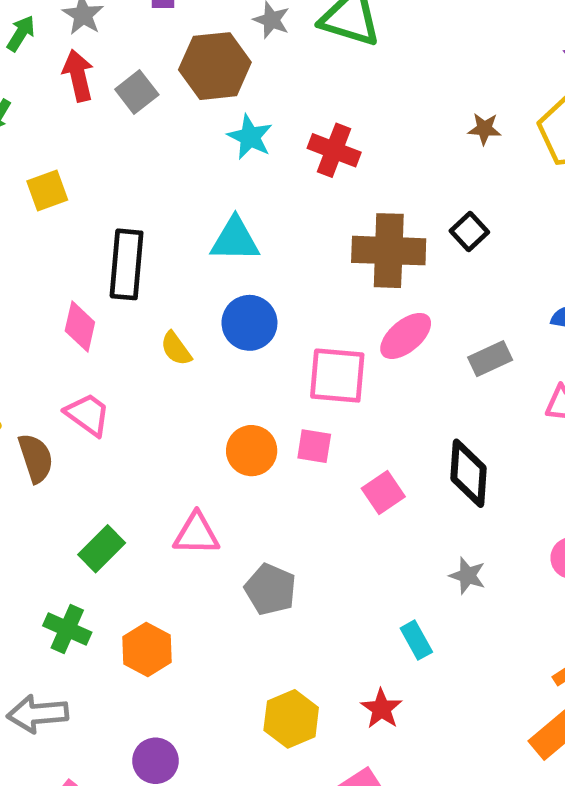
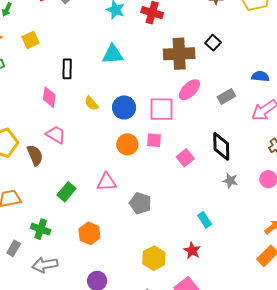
black rectangle: (127, 264) -> (67, 69), size x0.7
blue circle: (249, 323) -> (124, 108), moved
gray star: (467, 576) -> (230, 181), moved
green cross: (67, 629) -> (41, 229), moved

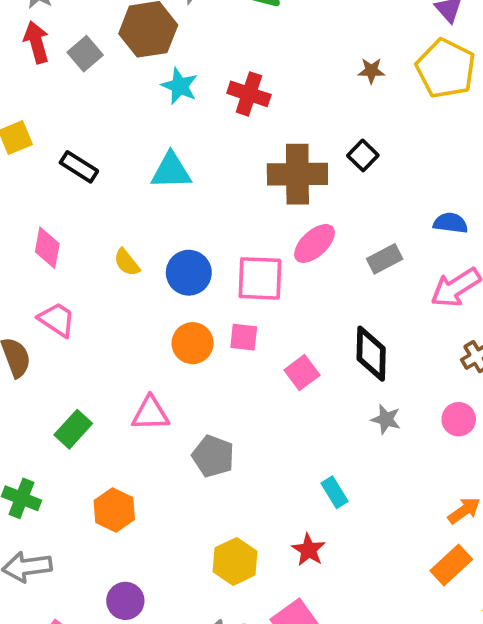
black rectangle: (67, 69) -> (79, 167), moved, turned -60

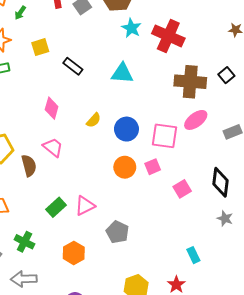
red cross: (249, 94) -> (168, 36), size x1.4
yellow semicircle: (127, 262) -> (94, 120), turned -105
pink square: (244, 337) -> (153, 167), turned -35
pink triangle: (150, 413) -> (85, 206), moved, turned -30
gray pentagon: (213, 456) -> (117, 232), moved

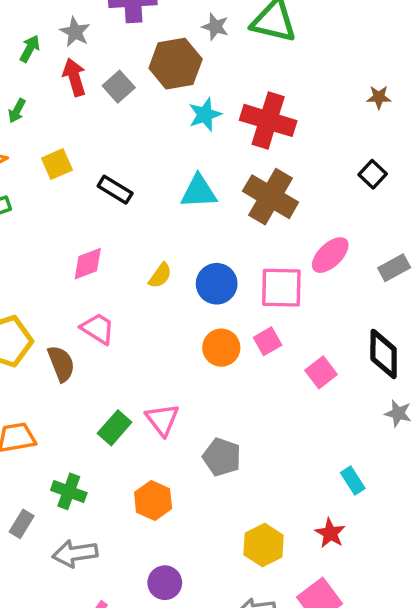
cyan star: (131, 28) -> (205, 115), turned 30
brown cross: (190, 82) -> (271, 197), moved, turned 32
pink diamond: (52, 108) -> (88, 264), turned 60
pink triangle: (85, 206) -> (162, 420), turned -35

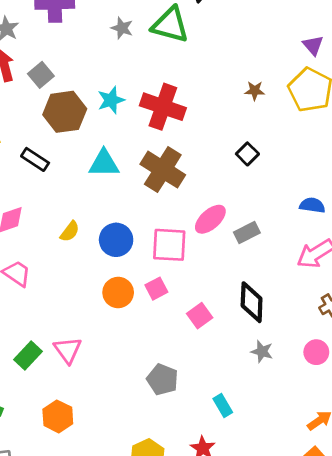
brown hexagon: (176, 64) -> (65, 112), moved
gray rectangle: (394, 268) -> (247, 233), moved
gray pentagon: (222, 457) -> (162, 380), moved

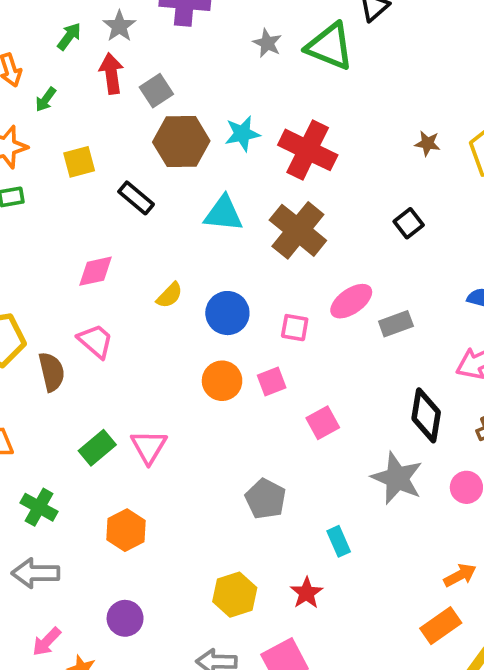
pink square: (169, 245) -> (295, 328), size x0.6
black diamond: (252, 302) -> (426, 415), moved
gray star: (262, 351) -> (397, 478), size x1.8

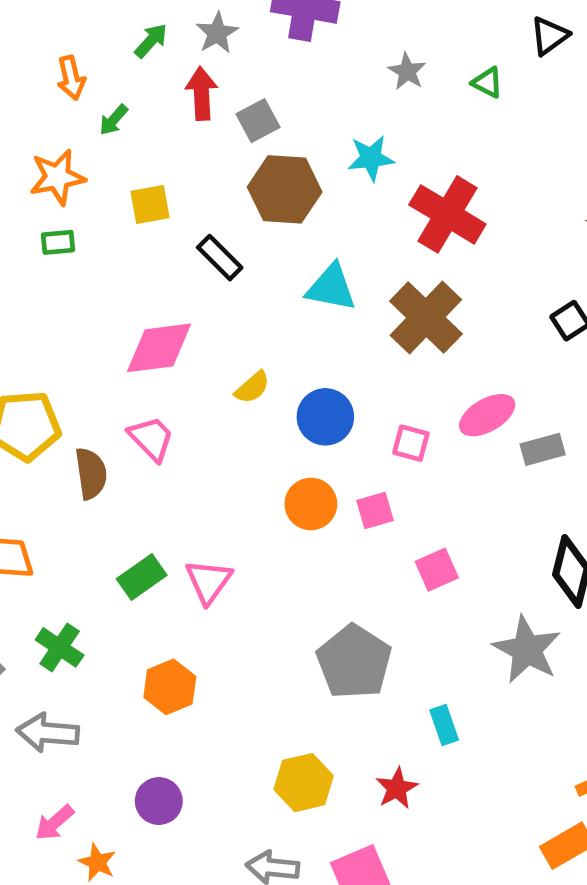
green triangle: (330, 46) -> (487, 83), size x0.5
cyan star: (242, 134) -> (371, 158), moved
pink diamond: (95, 271) -> (159, 348), size x1.4
gray pentagon: (265, 499) -> (354, 662), size x1.4

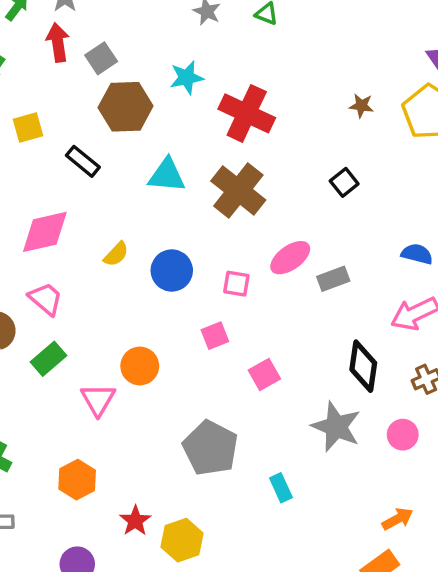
orange circle: (311, 504) -> (140, 366), moved
green rectangle: (142, 577) -> (49, 359), moved
red star: (397, 788) -> (135, 521), moved

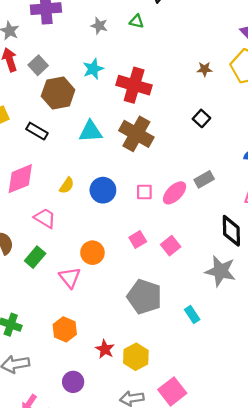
pink ellipse: (290, 258) -> (175, 193), moved
pink trapezoid: (46, 299) -> (45, 218), moved
pink square: (215, 336) -> (138, 240), moved

